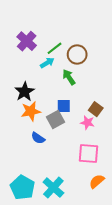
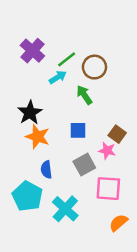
orange star: (31, 111) -> (37, 137), turned 30
gray square: (55, 119) -> (84, 165), moved
blue semicircle: (38, 138) -> (46, 170), turned 48
cyan pentagon: (22, 188) -> (27, 196), moved
cyan cross: (53, 188) -> (65, 209), moved

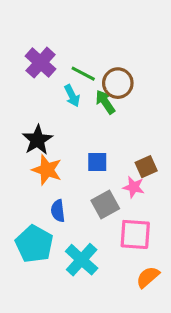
green line: (67, 59) -> (83, 74), turned 66
cyan arrow: (58, 77) -> (72, 96), turned 96
green arrow: (84, 95) -> (105, 102), moved
brown square: (117, 134) -> (146, 167), turned 30

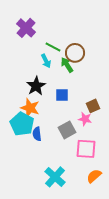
purple cross: (41, 63) -> (26, 28), moved
black star: (37, 140) -> (36, 86), moved
blue square: (97, 162) -> (62, 95), moved
cyan pentagon: (34, 244) -> (22, 124), moved
cyan cross: (82, 260) -> (55, 177), moved

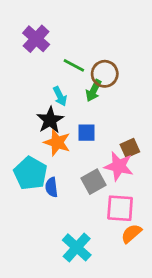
cyan arrow: (46, 61) -> (60, 96), moved
green arrow: (67, 65) -> (94, 91), turned -119
orange star: (30, 108) -> (57, 142), moved
pink star: (85, 119) -> (119, 166), size x1.5
orange semicircle: (94, 176) -> (131, 233), moved

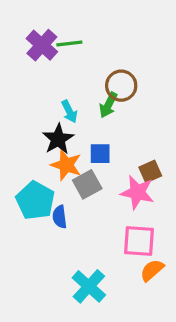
green line: (74, 65) -> (69, 44), moved, turned -35
gray square: (94, 182) -> (87, 184), moved

